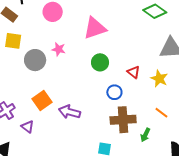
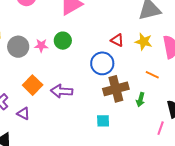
pink star: (59, 49) -> (41, 46), moved
green circle: (100, 62) -> (63, 41), moved
blue circle: (114, 92) -> (102, 63), size x1.5

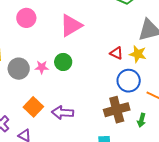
red triangle: (117, 40) -> (116, 53), moved
yellow star: (144, 42) -> (138, 54), moved
blue circle: (102, 63) -> (129, 81), moved

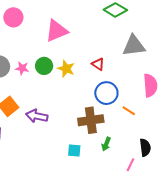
yellow star: (138, 54) -> (66, 69), moved
green arrow: (142, 120) -> (106, 144), moved

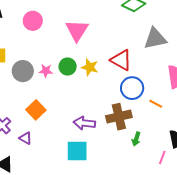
pink triangle: (57, 31) -> (77, 30), turned -30
red triangle: (98, 64) -> (121, 60), size x1.6
purple arrow: (37, 116) -> (84, 123), moved
cyan square: (74, 151) -> (77, 151), moved, size x1.6

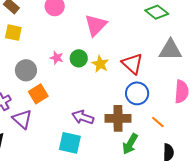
gray circle: (23, 71) -> (26, 70), moved
orange line: (156, 104) -> (158, 122), moved
purple triangle: (26, 138) -> (22, 119), size x1.5
green arrow: (136, 139) -> (130, 144), size x1.5

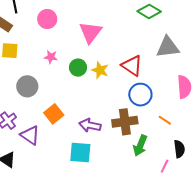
pink star: (57, 58) -> (51, 57), moved
orange square: (38, 94) -> (54, 114), moved

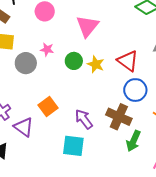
gray circle: (27, 86) -> (26, 63), moved
brown cross: (125, 122) -> (119, 117), turned 30
purple arrow: (90, 125) -> (84, 119), turned 40

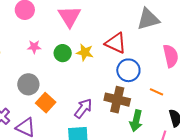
gray circle: (26, 63) -> (28, 84), moved
purple arrow: (84, 119) -> (83, 108), turned 85

